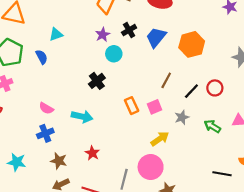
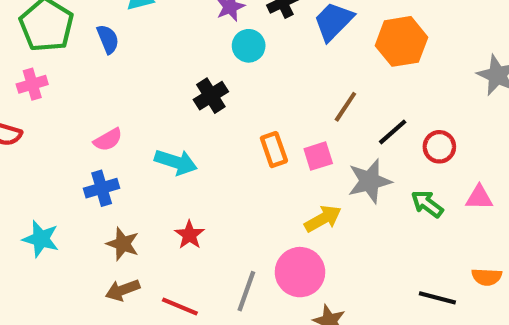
red circle: (215, 88) -> (439, 147), moved
pink semicircle: (46, 108) -> (108, 140), turned -64
gray star: (182, 117) -> (370, 181), size x1.5

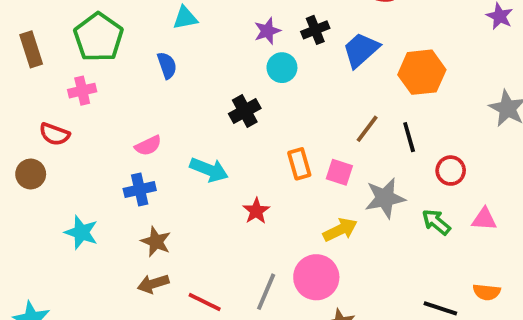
blue semicircle: (108, 39) -> (167, 65), moved
black line: (393, 132) -> (409, 137), moved, turned -68
pink square: (318, 156) -> (339, 172), turned 32
red star: (189, 235) -> (256, 211), moved

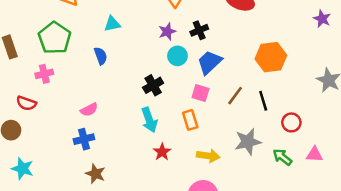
blue trapezoid: (361, 50) -> (209, 62), moved
cyan arrow: (209, 170) -> (149, 120), moved, turned 50
pink square: (339, 172) -> (200, 93), moved
yellow arrow: (340, 230) -> (208, 156), moved, turned 35
cyan star: (81, 232) -> (23, 169), moved

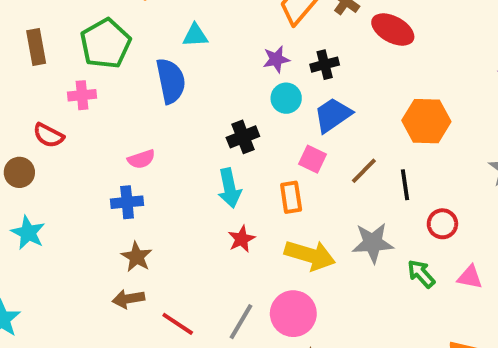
blue semicircle: (101, 56) -> (171, 81), size x1.6
yellow arrow: (208, 156) -> (310, 255), size x1.4

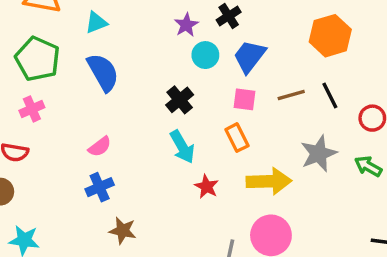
cyan triangle: (195, 35) -> (96, 23), moved
brown line: (364, 171) -> (291, 95), turned 48

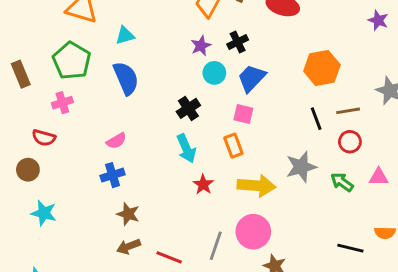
brown line: (291, 95) -> (348, 111), moved

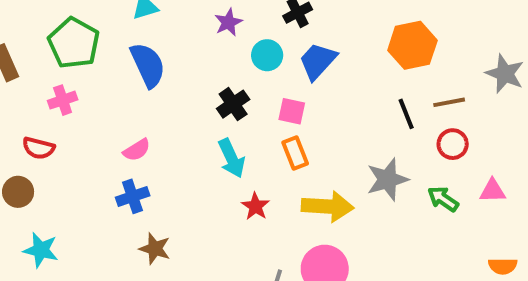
purple star: (201, 46) -> (228, 22), moved
pink square: (243, 114) -> (292, 111), moved

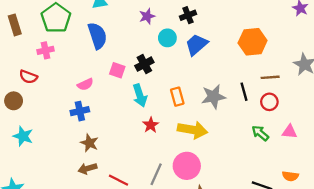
pink square: (292, 111) -> (117, 70), moved
black line: (406, 114) -> (244, 92), moved
gray star: (387, 179) -> (213, 97), moved

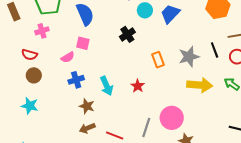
pink square: (117, 70) -> (83, 43), moved
pink semicircle: (85, 84) -> (68, 57), moved
cyan arrow: (140, 95) -> (107, 86), moved
brown circle: (14, 101) -> (34, 75), moved
yellow arrow: (193, 130) -> (200, 85), moved

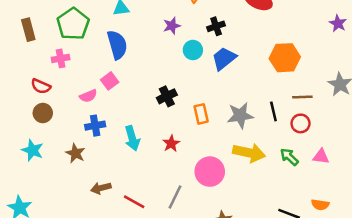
black cross: (127, 34) -> (167, 96), moved
pink square: (83, 43) -> (110, 81), turned 32
brown star: (87, 106) -> (75, 153), moved
pink circle: (172, 118) -> (210, 172), moved

